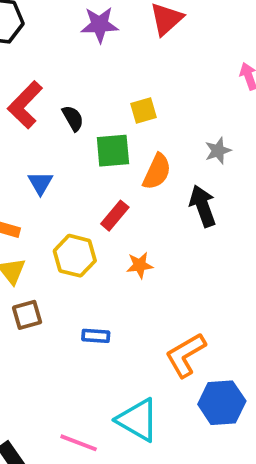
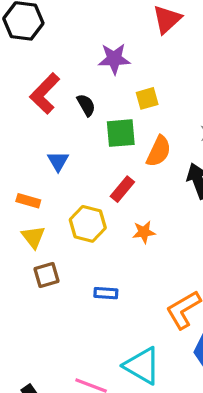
purple star: (100, 25) -> (114, 59), moved

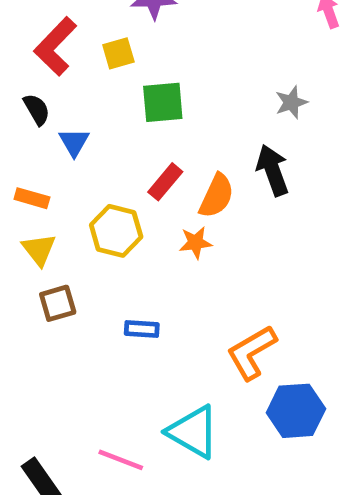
yellow square: (147, 98) -> (118, 53), moved
black semicircle: (86, 105) -> (37, 109), moved
orange semicircle: (159, 151) -> (217, 196), moved

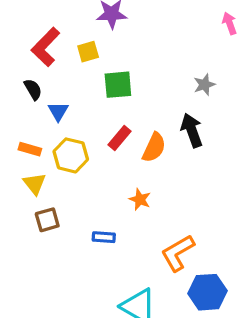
yellow hexagon: (116, 231) -> (71, 155), moved
orange star: (196, 243) -> (140, 199), moved, turned 30

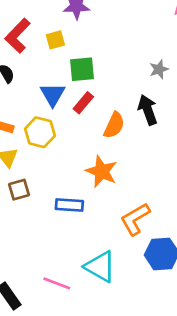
blue triangle: (58, 111) -> (53, 94), moved, size x1.4
red rectangle: (119, 138) -> (83, 103), moved
orange star: (140, 199) -> (102, 171), size x1.6
blue rectangle: (104, 237) -> (69, 205), size x1.4

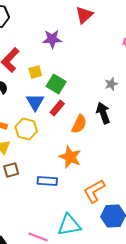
yellow square: (55, 40) -> (35, 72), moved
green square: (82, 69) -> (56, 84), turned 36
cyan triangle: (100, 267) -> (69, 225), turned -40

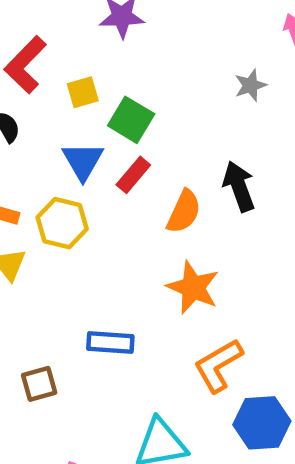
gray star: (111, 84) -> (250, 85), moved
orange star: (70, 157) -> (193, 287), moved
brown square: (11, 170) -> (39, 384), moved

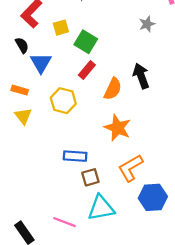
blue triangle: (83, 161) -> (41, 63), moved
yellow hexagon: (62, 223) -> (63, 101), moved
brown square: (39, 384) -> (90, 177), moved

